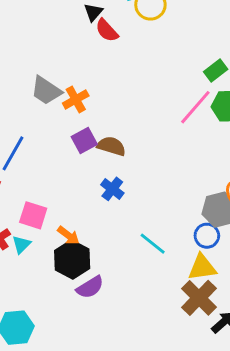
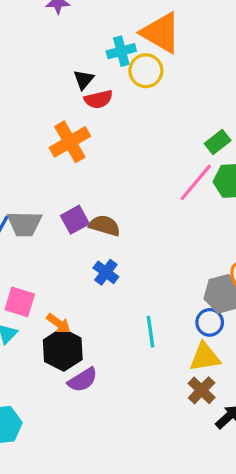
red semicircle: (107, 30) -> (98, 99), turned -60
gray trapezoid: (46, 91) -> (24, 224), moved, turned -32
orange cross: (76, 99) -> (70, 142), moved, size x1.4
cyan line: (153, 244) -> (150, 332), turned 44
brown cross: (199, 298) -> (202, 390), size x0.7

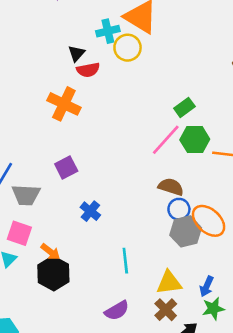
orange cross: (70, 142) -> (64, 104), turned -36
gray trapezoid: (24, 224) -> (26, 195), moved
brown semicircle: (105, 226) -> (171, 187), moved
blue circle: (210, 322) -> (179, 209), moved
purple semicircle: (83, 380) -> (117, 311), moved

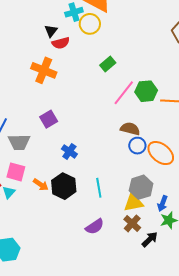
green rectangle: (184, 107) -> (108, 64), moved
gray hexagon: (186, 231) -> (141, 187), moved
black hexagon: (53, 273) -> (64, 186), moved

